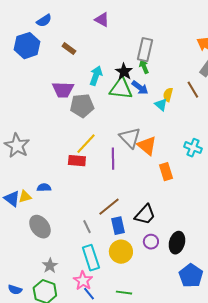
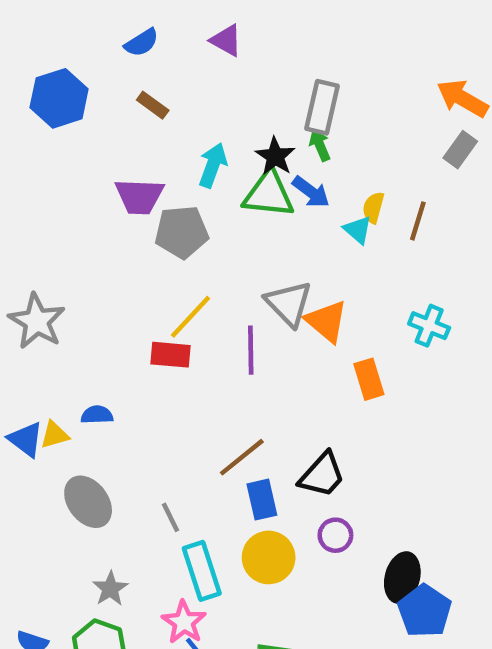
blue semicircle: (44, 21) -> (142, 43), moved
brown line: (193, 90) -> (418, 221), moved, turned 48
gray line: (87, 227) -> (171, 517), moved
black ellipse: (177, 243) -> (402, 578), moved

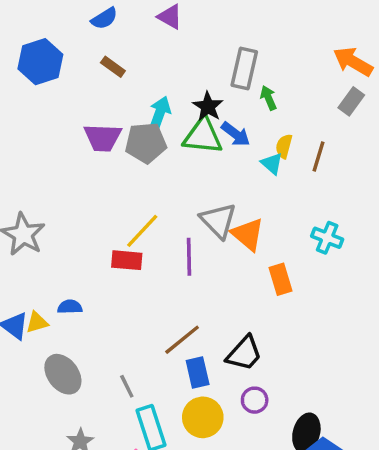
green arrow: (320, 145) -> (268, 98), moved
gray pentagon: (182, 232) -> (146, 143), moved

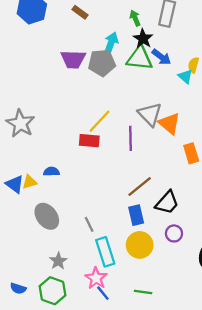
green arrow: (268, 98) -> (135, 18), moved
brown line: (182, 340) -> (140, 186), moved

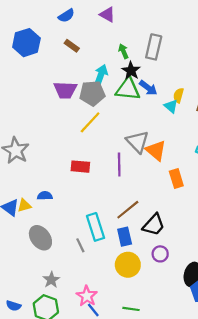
yellow line: (99, 121) -> (90, 122), moved
cyan rectangle: (105, 252) -> (95, 227), moved

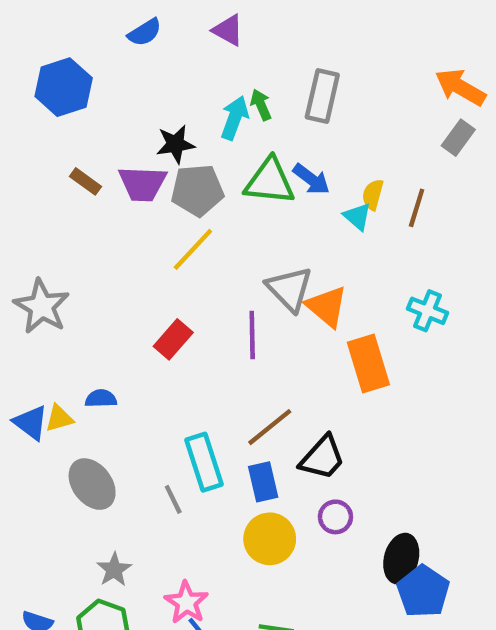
brown rectangle: (72, 46) -> (86, 181), moved
black star: (131, 71) -> (175, 144), moved, turned 30
cyan arrow: (101, 75) -> (235, 118), moved
red rectangle: (80, 167) -> (173, 339), turned -54
orange rectangle: (176, 178) -> (368, 363), size x1.4

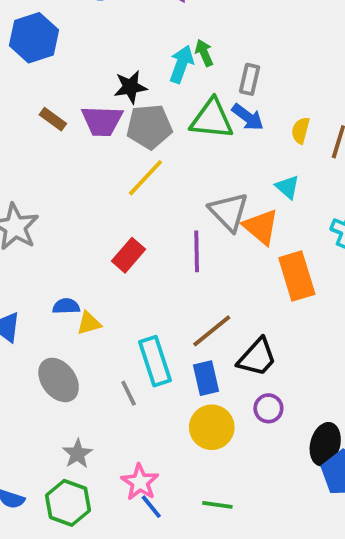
gray rectangle: (322, 96) -> (250, 79), moved, size x0.7
cyan triangle: (357, 217) -> (287, 187), moved
yellow triangle: (59, 418) -> (89, 323), moved

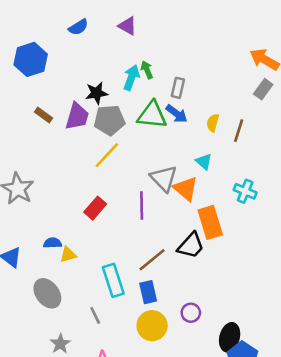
purple trapezoid: (102, 121) -> (77, 116), turned -76
black trapezoid: (257, 357) -> (191, 246), moved
gray line: (129, 393) -> (95, 315), moved

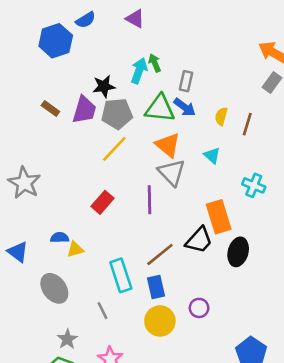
blue hexagon: (31, 59) -> (56, 41), moved
orange triangle: (186, 189) -> (168, 145), moved
black ellipse: (230, 337) -> (238, 252), moved

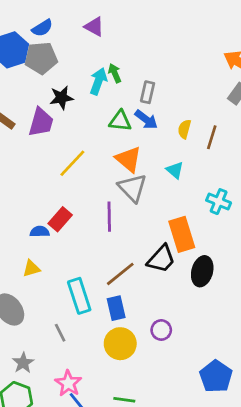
green triangle: (160, 109) -> (120, 121), size x0.7
gray pentagon: (117, 114) -> (41, 58), moved
blue semicircle: (60, 238) -> (40, 232), moved

